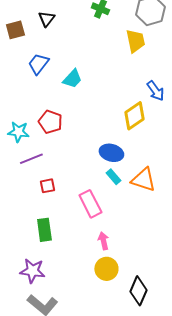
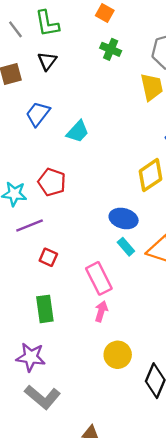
red square: (47, 186) -> (48, 257), turned 35
pink arrow: (103, 241) -> (101, 311), moved, turned 30

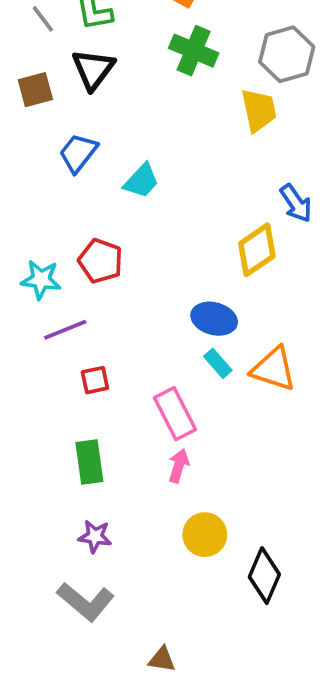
green cross: (111, 49) -> (194, 51), size x1.4
black triangle: (47, 61) -> (93, 69), size x1.4
red square: (48, 257) -> (95, 380), turned -36
purple star: (31, 357) -> (95, 536), moved, size x0.7

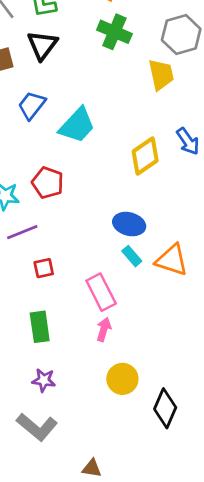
cyan trapezoid: (141, 181) -> (77, 125), size x1.4
yellow diamond: (257, 250) -> (145, 156), moved

